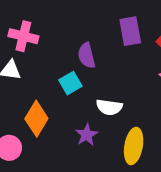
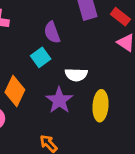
purple star: (87, 135) -> (59, 100), size x1.4

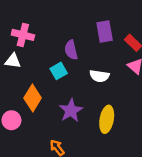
white semicircle: (76, 75) -> (99, 76), moved

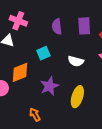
purple semicircle: (71, 50) -> (57, 27), moved
orange diamond: (33, 98) -> (20, 72), turned 30

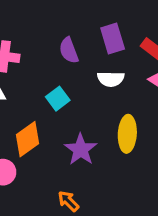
white semicircle: (76, 61) -> (111, 79), moved
yellow ellipse: (77, 97) -> (127, 134), moved

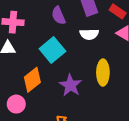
cyan square: (58, 99) -> (52, 50), size x1.5

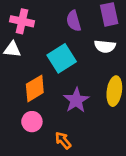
pink circle: (16, 104) -> (32, 122), moved

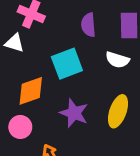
purple star: (76, 100) -> (74, 113), turned -30

